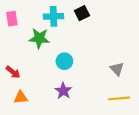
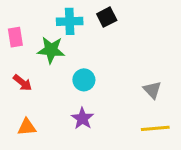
pink rectangle: (12, 19) -> (15, 37), moved
red arrow: (13, 72) -> (23, 83), moved

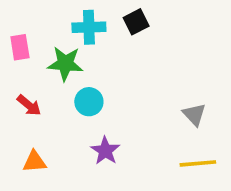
cyan circle: (84, 80) -> (89, 102), moved

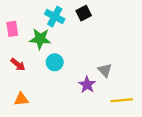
cyan cross: (89, 27) -> (55, 17), turned 30
gray triangle: (194, 114) -> (105, 70), moved
purple star: (105, 151) -> (87, 85), moved

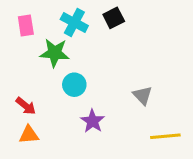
pink rectangle: (12, 29) -> (26, 26), moved
red arrow: (18, 65) -> (26, 106), moved
purple star: (87, 85) -> (93, 121), moved

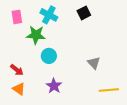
black square: (114, 18) -> (84, 13), moved
purple star: (93, 121) -> (54, 86), moved
orange triangle: (29, 135) -> (19, 89), turned 40

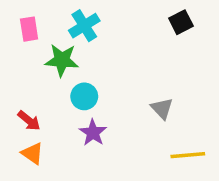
black square: (84, 13) -> (181, 22), moved
cyan cross: (49, 15) -> (84, 26), turned 30
purple star: (54, 86) -> (93, 133), moved

